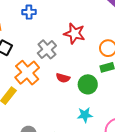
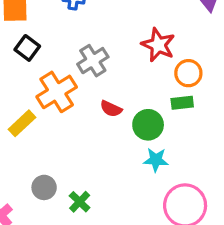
red star: (74, 34) -> (158, 45), moved
cyan star: (85, 115) -> (156, 160), moved

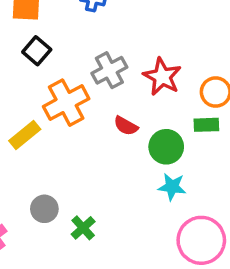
red star: (158, 45) -> (162, 77), moved

